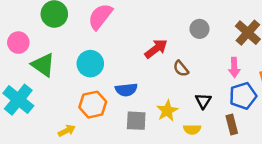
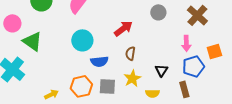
cyan circle: (90, 64) -> (82, 40), moved
brown semicircle: (181, 69) -> (130, 53), moved, turned 48
orange hexagon: (93, 105) -> (81, 86), moved

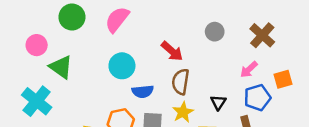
red arrow: (123, 28) -> (172, 51), turned 78
pink arrow: (186, 43) -> (249, 69), turned 49
brown semicircle: (130, 53) -> (181, 82), size x1.5

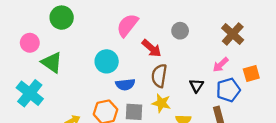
pink semicircle: (117, 19) -> (127, 25), moved
gray circle: (215, 32) -> (180, 31), moved
black triangle: (218, 102) -> (197, 86), moved
yellow star: (183, 112) -> (161, 103), turned -30

